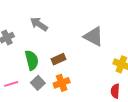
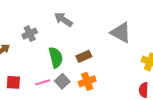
pink line: (11, 84) -> (43, 82), moved

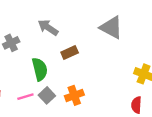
gray triangle: (121, 32) -> (111, 27), moved
brown rectangle: (84, 56) -> (70, 52), moved

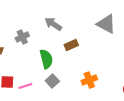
orange cross: (74, 95) -> (89, 80), moved
pink line: (25, 97) -> (25, 86), moved

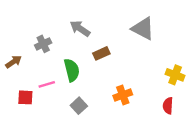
gray square: (52, 81) -> (79, 106), moved
pink line: (25, 86) -> (47, 84), moved

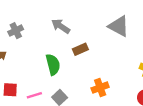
gray cross: (43, 44) -> (16, 31), moved
pink line: (47, 84) -> (34, 95), moved

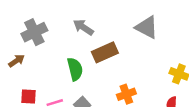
gray cross: (16, 31) -> (34, 32), size x1.5
brown rectangle: (80, 49) -> (105, 52), size x1.5

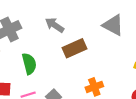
green semicircle: (75, 69) -> (29, 64), moved

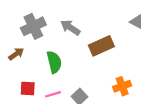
gray arrow: (55, 25) -> (70, 27), moved

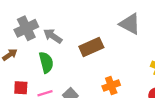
gray arrow: (70, 27) -> (53, 36), moved

